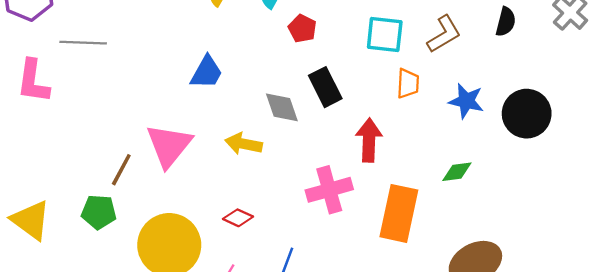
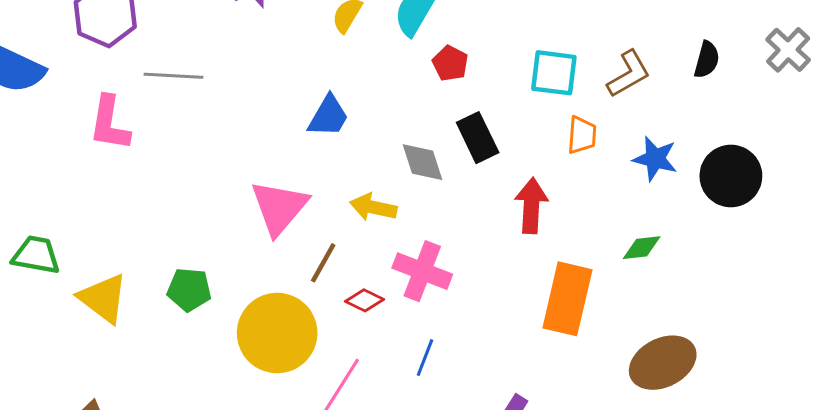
brown line: (121, 170) -> (323, 263), moved
pink cross: (329, 190) -> (422, 271), moved, turned 36

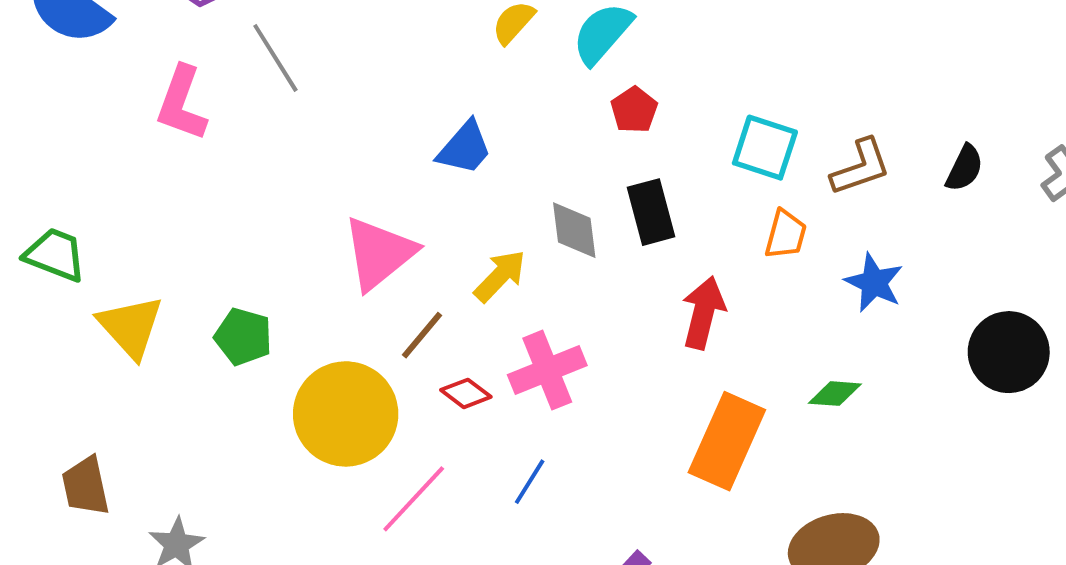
gray line: (173, 76) -> (275, 58), turned 44
black circle: (731, 176) -> (1009, 352), moved
yellow arrow: (373, 207) -> (500, 276), turned 111
pink cross: (422, 271) -> (547, 370), turned 36

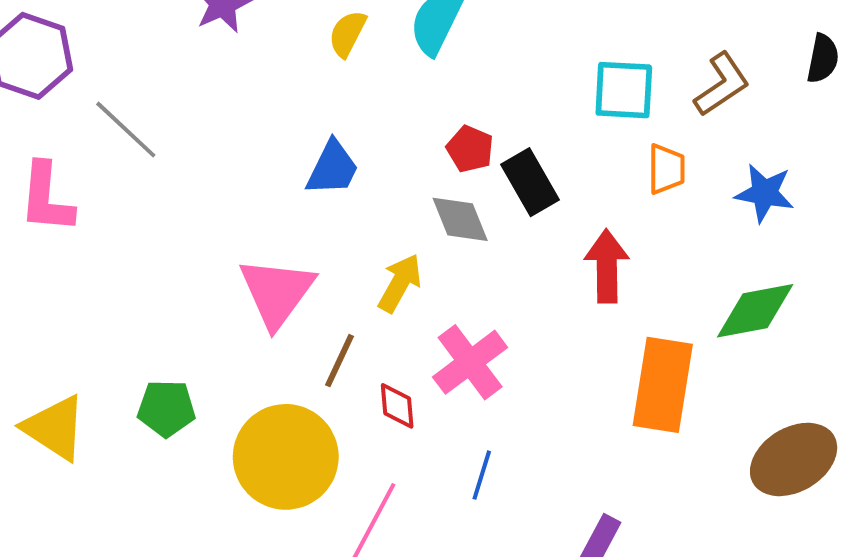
red pentagon: (634, 110) -> (470, 149), moved
red diamond: (466, 393) -> (397, 406), turned 63
green diamond: (835, 394) -> (755, 311), size x1.6

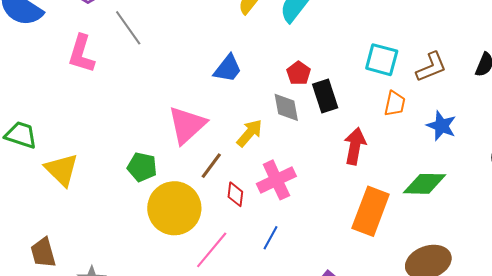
green pentagon: (166, 408) -> (142, 167), moved

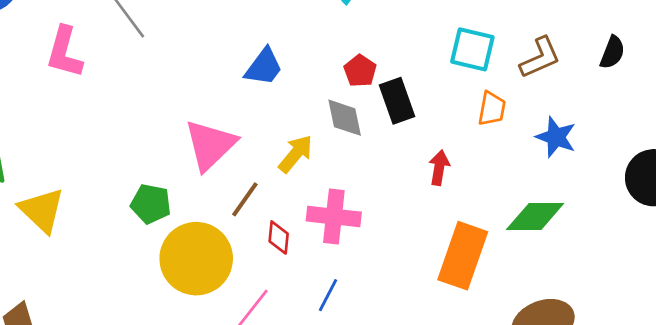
red arrow: (355, 146) -> (439, 168), size x0.7
pink cross: (276, 180) -> (334, 217), turned 33

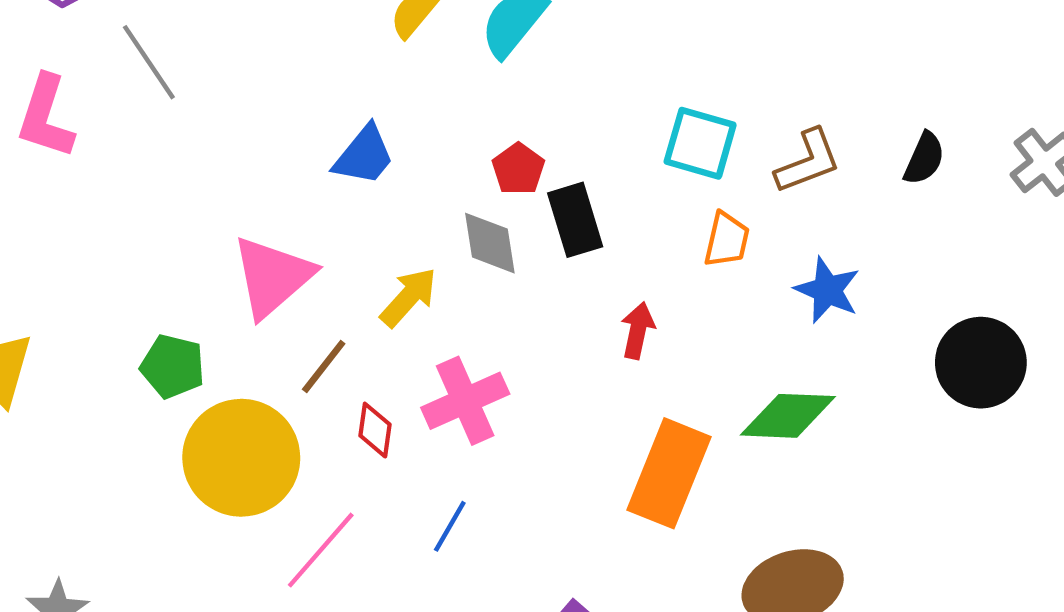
pink cross: (334, 217) -> (465, 401), turned -33

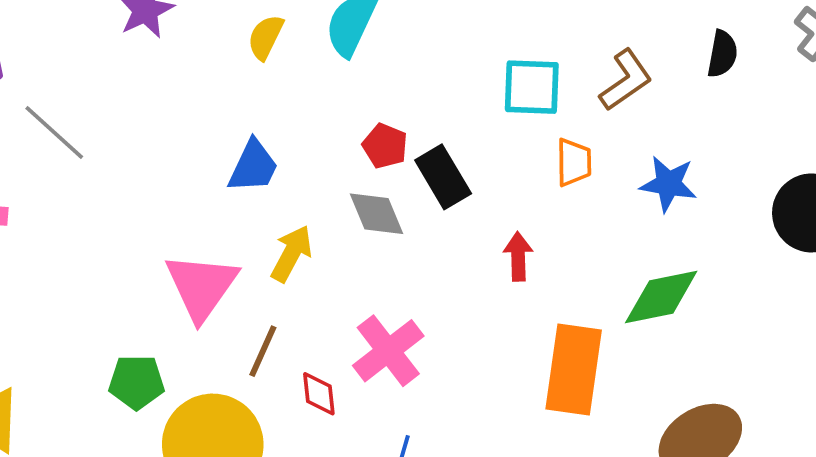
yellow arrow: (409, 297) -> (291, 254), moved

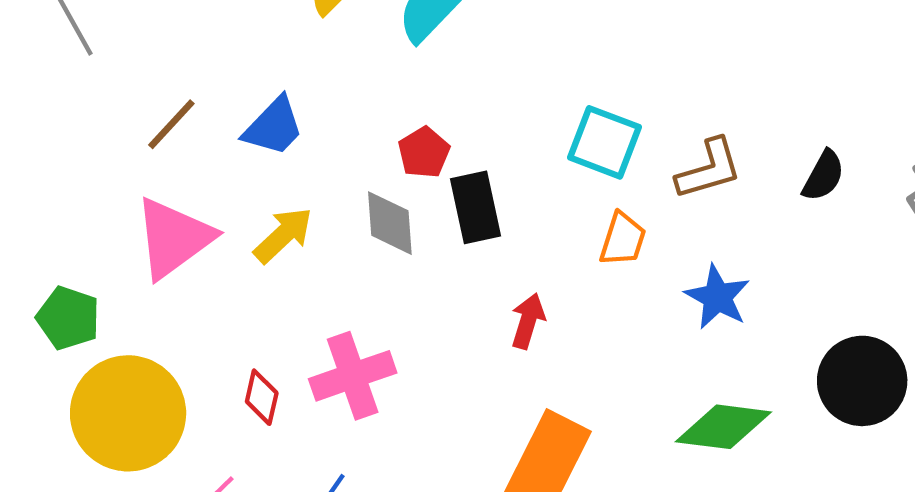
green diamond: (661, 297) -> (723, 427), moved
brown line: (263, 351) -> (171, 124), moved

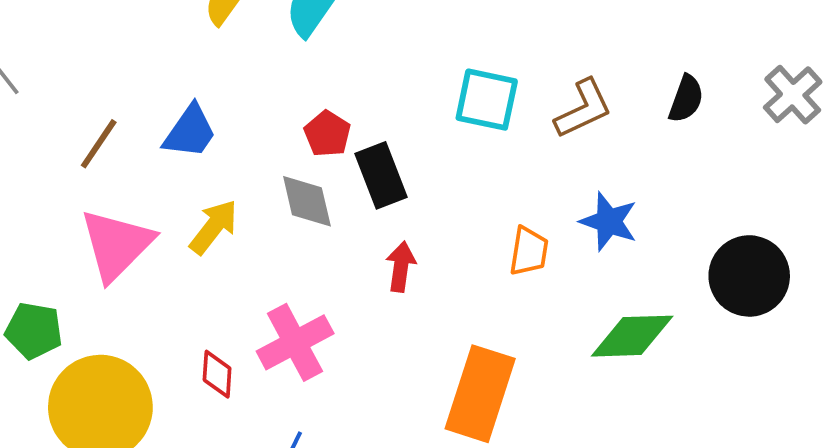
orange trapezoid: (623, 239) -> (529, 251), moved
red arrow: (528, 321) -> (401, 267), moved

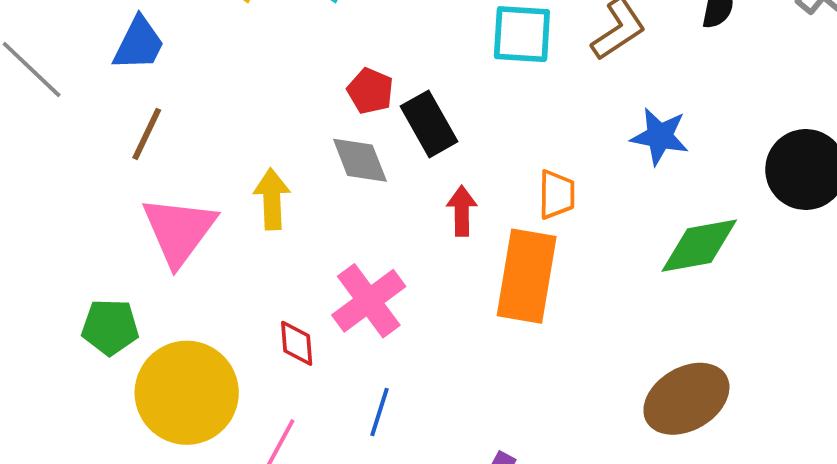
blue trapezoid: (190, 132) -> (139, 44), moved
yellow arrow: (214, 227) -> (272, 199), turned -32
orange trapezoid: (529, 251) -> (557, 195), moved
orange rectangle: (480, 394) -> (527, 276), moved

